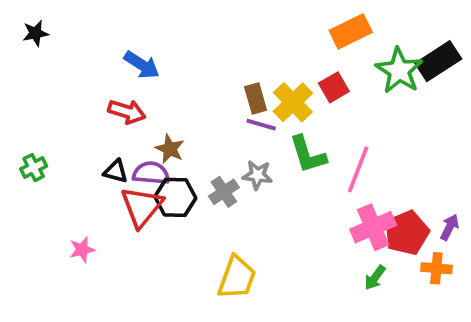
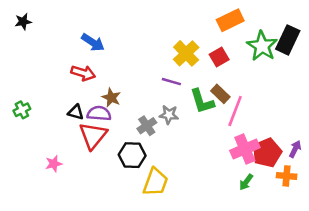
black rectangle: (438, 61) -> (288, 40), turned -32
brown rectangle: (256, 99) -> (220, 94), moved, turned -30
yellow cross: (293, 102) -> (186, 53), moved
black hexagon: (175, 197) -> (132, 155), moved

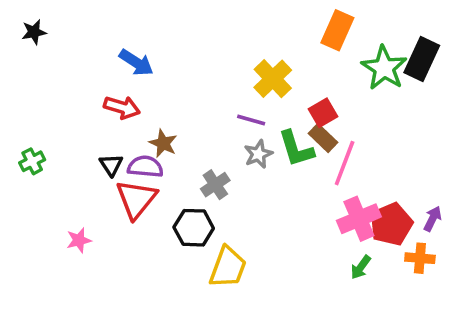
orange rectangle: (230, 20) -> (337, 30), turned -40
red square: (219, 57) -> (323, 113), moved
black triangle: (76, 112) -> (111, 165), turned 42
gray star: (169, 115) -> (258, 154), moved, turned -30

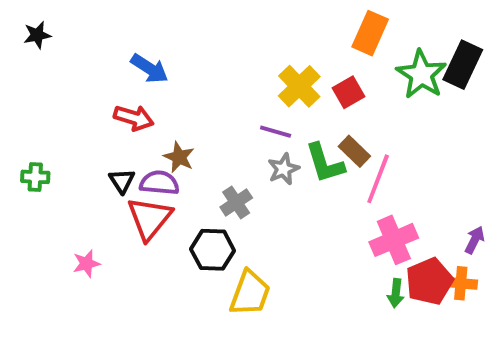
red square: (323, 113) -> (348, 92), moved
green cross: (32, 161) -> (35, 177), turned 30
red pentagon: (391, 224) -> (429, 281), moved
green arrow: (361, 267) -> (396, 293), turned -30

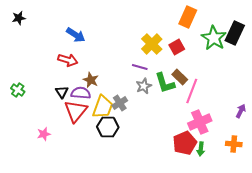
green cross: (35, 177) -> (18, 90), turned 32
purple arrow: (475, 240) -> (241, 111), moved
red pentagon: (429, 281) -> (185, 143), moved
yellow trapezoid: (250, 293) -> (103, 107), moved

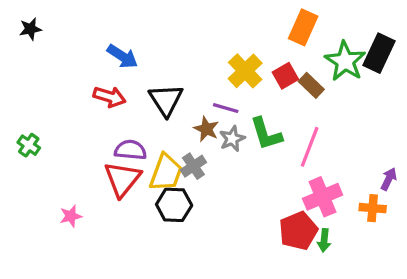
brown rectangle: (180, 77) -> (311, 85), moved
brown star: (91, 80) -> (206, 129), moved
black triangle: (62, 92) -> (166, 100), moved, size x1.6
orange cross: (234, 144) -> (373, 208), moved

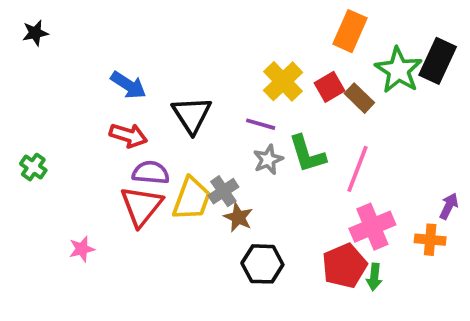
blue arrow: (122, 56) -> (128, 85), moved
red arrow: (109, 97) -> (128, 135), moved
brown star: (206, 129) -> (238, 217), moved
black hexagon: (174, 205) -> (262, 264), moved

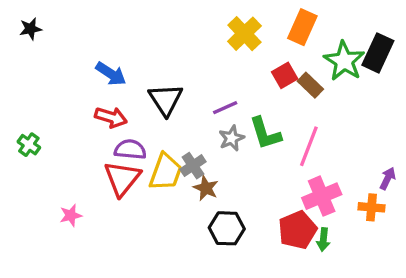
yellow cross: (283, 81) -> (244, 34), moved
purple line: (261, 124) -> (225, 108), turned -40

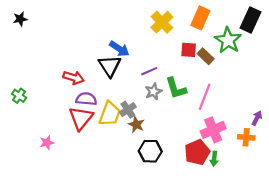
black rectangle: (378, 53) -> (250, 20), moved
blue arrow: (111, 74) -> (119, 49), moved
red square: (285, 75) -> (189, 50), turned 35

